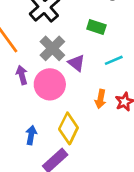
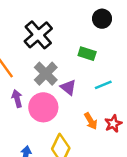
orange arrow: (100, 99) -> (91, 121), turned -42

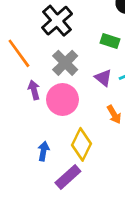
purple triangle: (68, 87) -> (103, 78), moved

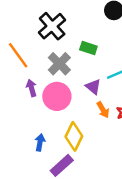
green rectangle: (110, 41) -> (88, 48), moved
purple triangle: (103, 78) -> (93, 87), moved

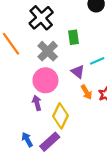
green rectangle: (88, 48) -> (73, 37), turned 64
purple arrow: (31, 88) -> (37, 103), moved
blue arrow: (40, 142) -> (27, 140), moved, turned -40

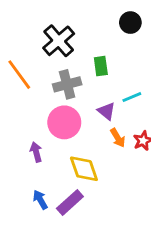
gray cross: (48, 51) -> (67, 84), turned 30
purple arrow: (37, 103) -> (36, 152), moved
yellow diamond: (61, 116) -> (84, 169), turned -45

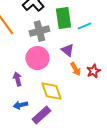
green rectangle: (101, 66) -> (63, 18), size x1.5
cyan line: (132, 97) -> (84, 26), moved
blue arrow: (40, 200) -> (20, 105), moved, turned -72

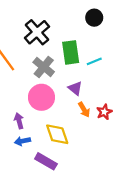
gray cross: (39, 31) -> (44, 67), turned -36
blue arrow: (20, 105) -> (22, 141), moved
purple rectangle: (41, 115) -> (46, 161), turned 72

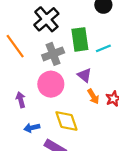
gray cross: (44, 67) -> (53, 54), turned 30
purple arrow: (19, 121) -> (21, 100), moved

